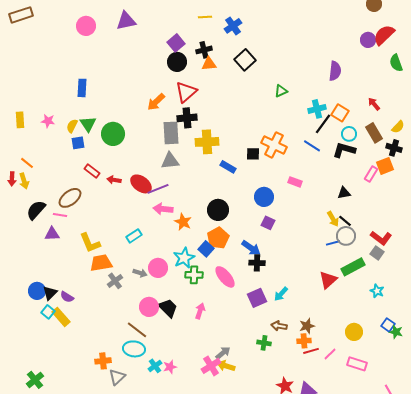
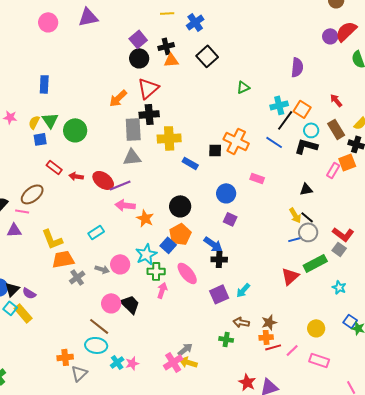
pink arrow: (200, 311) -> (162, 290), moved

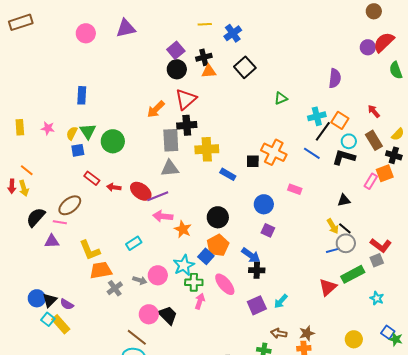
gray square: (339, 249) -> (377, 260), turned 32

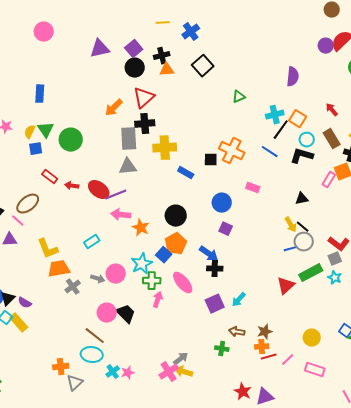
purple triangle: (126, 28) -> (100, 49), moved
pink line: (60, 222) -> (18, 221), turned 32
cyan star: (377, 298) -> (335, 278), moved

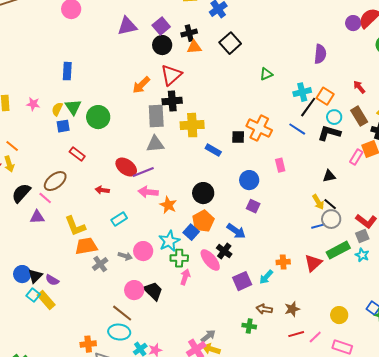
red arrow: (72, 186) -> (102, 190), moved
pink rectangle: (253, 188) -> (280, 165), turned 56
black cross: (215, 269) -> (224, 251), moved, turned 35
orange cross: (262, 347) -> (283, 262), moved

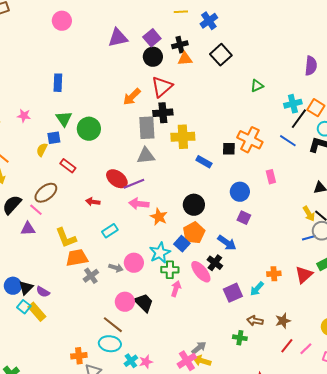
yellow semicircle: (57, 109) -> (42, 150), moved
red line: (296, 334) -> (287, 346), turned -35

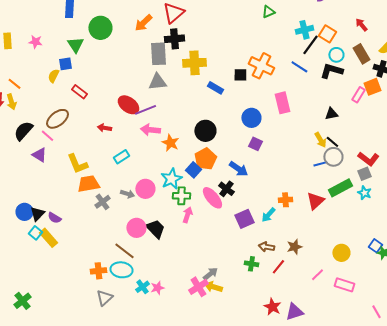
green circle: (89, 129) -> (100, 28), moved
pink rectangle: (271, 177) -> (282, 103), size x1.5
purple triangle: (28, 229) -> (39, 155), turned 35
red line: (287, 346) -> (278, 267), moved
orange cross: (79, 356) -> (98, 271), moved

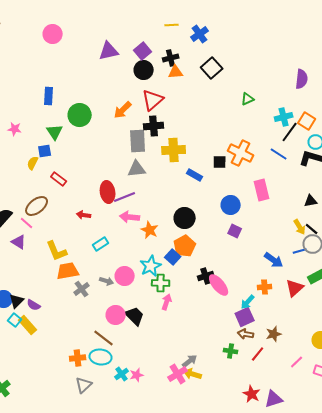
red ellipse: (128, 105) -> (108, 192), turned 45
blue arrow: (238, 169) -> (274, 260), moved
black cross: (226, 189) -> (206, 276), turned 35
pink ellipse: (212, 198) -> (219, 285), moved
purple square: (244, 219) -> (245, 317), moved

